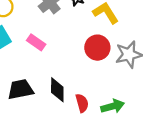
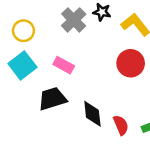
black trapezoid: (20, 89) -> (52, 99), moved

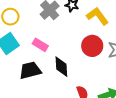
black diamond: (92, 114) -> (61, 67), moved

